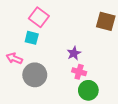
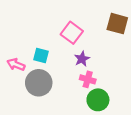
pink square: (39, 17) -> (72, 33), moved
cyan square: (32, 38) -> (41, 55), moved

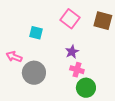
pink square: (72, 33) -> (70, 19), moved
cyan square: (41, 55) -> (36, 33), moved

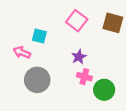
pink arrow: (14, 57) -> (22, 52), moved
green circle: (86, 88) -> (104, 90), moved

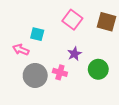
pink cross: (84, 77) -> (60, 72), moved
green circle: (104, 90) -> (98, 69), moved

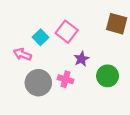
pink square: (72, 20) -> (67, 32), moved
cyan square: (37, 34) -> (41, 37), turned 32

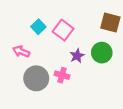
cyan square: (41, 37) -> (38, 27), moved
green circle: (108, 76) -> (102, 53), moved

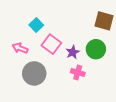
pink square: (63, 30) -> (51, 44), moved
pink cross: (62, 75) -> (78, 72), moved

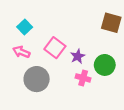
cyan square: (36, 25) -> (25, 27), moved
green circle: (96, 49) -> (105, 65), moved

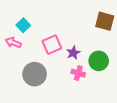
pink square: (55, 48) -> (52, 45), turned 30
pink arrow: (21, 52) -> (13, 43), moved

